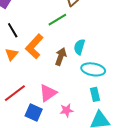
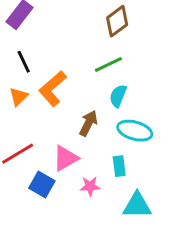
green line: (57, 20) -> (108, 64), moved
brown arrow: (61, 57) -> (88, 123), moved
cyan rectangle: (95, 94) -> (119, 166), moved

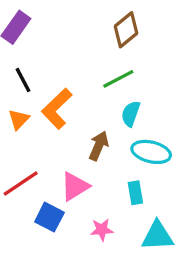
pink star: (90, 186) -> (102, 230), moved

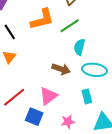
orange L-shape: (57, 109) -> (42, 19), moved, turned -145
brown arrow: (99, 146) -> (61, 69), turned 90

